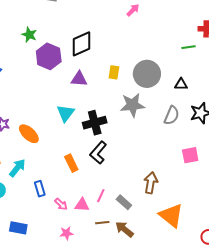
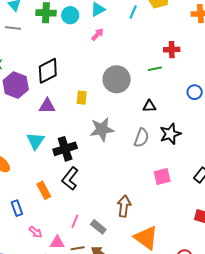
gray circle: (147, 74) -> (117, 79), moved
blue rectangle: (40, 189) -> (17, 208), moved
pink triangle: (82, 205) -> (57, 243), moved

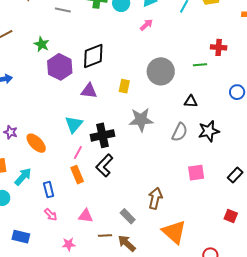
pink line: (75, 221) -> (78, 153), moved
pink arrow: (35, 232) -> (51, 215), moved
pink triangle: (57, 243) -> (86, 216), moved

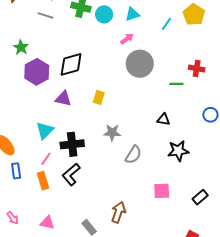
gray circle: (161, 71) -> (140, 64), moved
gray star: (141, 120) -> (112, 133), size x0.7
gray semicircle: (180, 132) -> (133, 155), moved
blue rectangle: (49, 190) -> (16, 171), moved

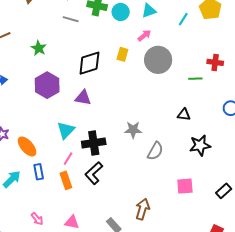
gray line: (45, 15) -> (71, 19), moved
purple hexagon: (37, 72) -> (47, 85), moved
yellow rectangle: (99, 97) -> (122, 54), moved

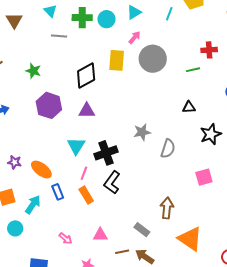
yellow rectangle: (122, 54) -> (117, 60), size x1.5

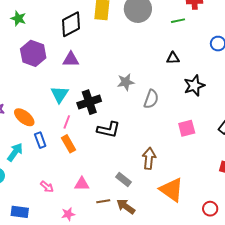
black L-shape: (112, 182) -> (109, 130), moved, turned -115

